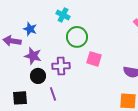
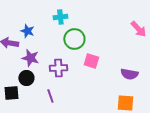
cyan cross: (63, 15) -> (60, 17), turned -32
black circle: (38, 76) -> (26, 78), moved
black square: (20, 98) -> (11, 93), moved

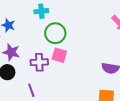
pink square: (91, 61) -> (59, 55), moved

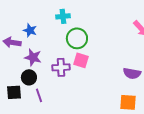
purple line: (31, 90) -> (39, 95), moved

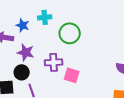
cyan cross: (63, 16) -> (45, 17), moved
pink square: (81, 60) -> (72, 75), moved

